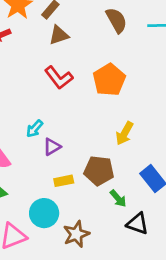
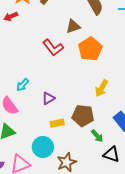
brown triangle: (59, 35) -> (73, 26), moved
cyan arrow: (35, 129) -> (23, 85), moved

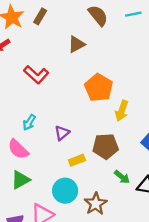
red L-shape: (53, 48) -> (36, 75), moved
orange pentagon: (90, 49) -> (99, 88), moved
green arrow: (97, 136) -> (122, 177), moved

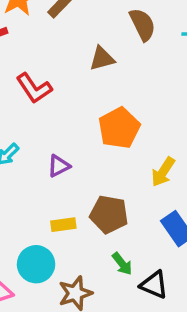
yellow arrow: (122, 111) -> (163, 172), moved
purple triangle: (62, 133) -> (59, 166), moved

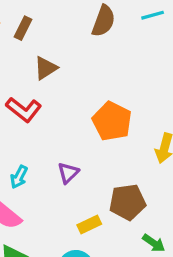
brown semicircle: (143, 25) -> (103, 21), turned 64
brown triangle: (102, 59) -> (46, 68), moved

